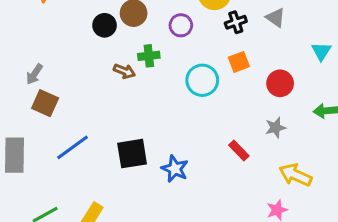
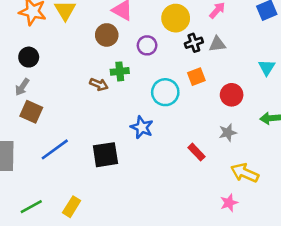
gray triangle: (276, 18) -> (217, 44), moved, turned -42
black circle: (105, 25) -> (29, 57), moved
blue star: (175, 169) -> (142, 127), moved

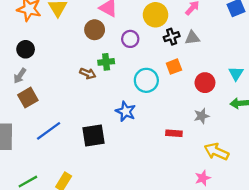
cyan triangle: (267, 67) -> (236, 73), moved
brown square: (31, 112) -> (28, 98), turned 36
red rectangle: (196, 152) -> (174, 133), turned -42

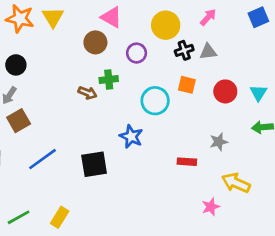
orange square: (174, 67) -> (187, 85), turned 35
red circle: (205, 83) -> (225, 91), moved
pink star: (203, 178) -> (211, 207), moved

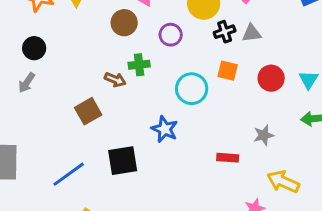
brown square: (19, 121) -> (88, 111), moved
blue line: (42, 159) -> (69, 174), moved

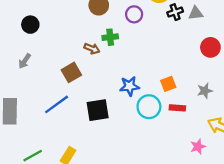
orange square: (228, 71) -> (168, 84), moved, turned -35
gray arrow: (27, 83) -> (25, 61), moved
cyan circle: (192, 89) -> (149, 107), moved
blue star: (165, 129) -> (130, 86), turned -30
blue line: (69, 174) -> (57, 104), moved

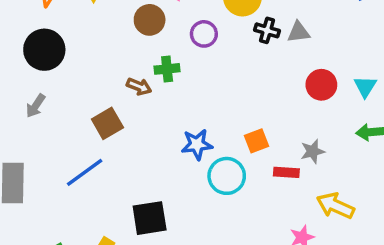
black cross: (175, 12) -> (267, 30), turned 35
black circle: (30, 25) -> (44, 50), size x1.5
red rectangle: (177, 108) -> (286, 172), moved
black square: (98, 110) -> (150, 218), moved

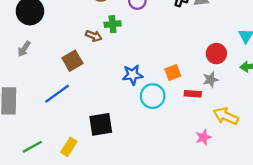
red circle: (321, 85) -> (216, 54), moved

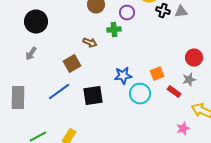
green cross: (113, 24) -> (114, 30), moved
red rectangle: (193, 94) -> (174, 92), turned 32
black square: (101, 124) -> (93, 96), moved

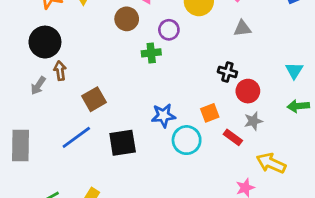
black cross: (163, 11) -> (227, 72), moved
brown arrow: (90, 43) -> (60, 71), moved, turned -120
red circle: (194, 58) -> (248, 91), moved

